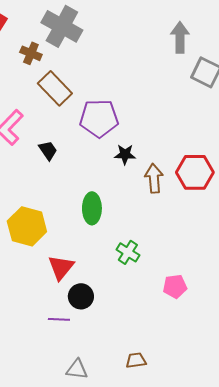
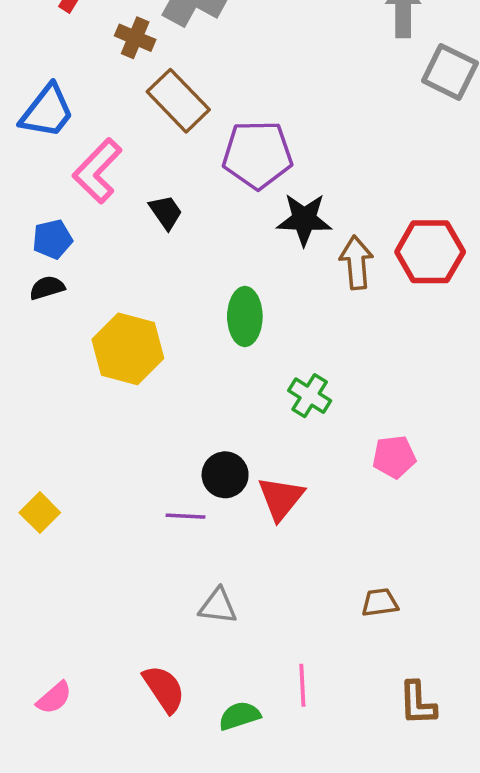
black star: (125, 154) -> (304, 219), size x1.4
red triangle: (61, 267) -> (281, 498), moved
brown trapezoid: (136, 360) -> (380, 602), moved

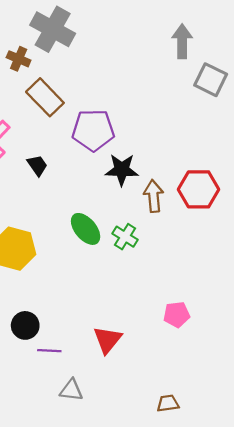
green ellipse: (245, 317) -> (86, 229), turned -40
green cross: (310, 396) -> (125, 237), moved
black circle: (225, 475) -> (25, 325), moved
gray triangle: (218, 606) -> (71, 390), moved

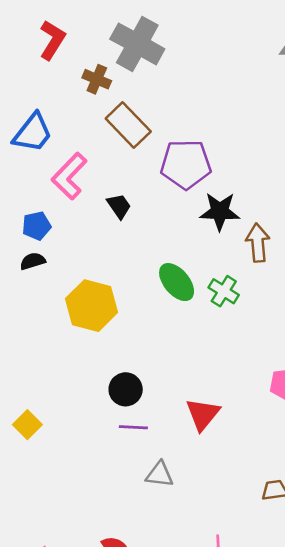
black circle: (25, 325) -> (126, 389), moved

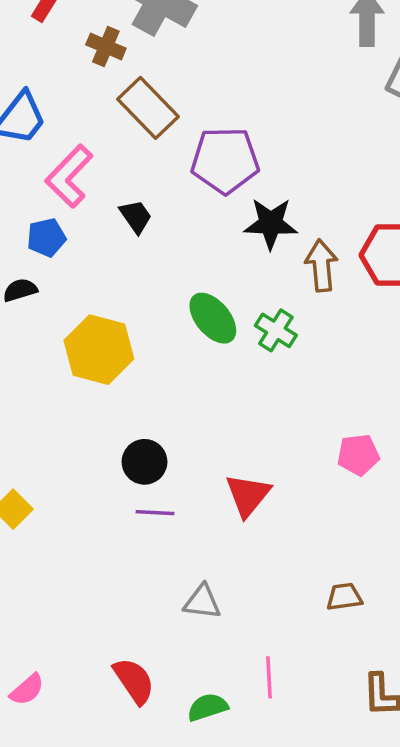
blue pentagon: (37, 226) -> (46, 238), moved
gray triangle: (160, 474) -> (202, 602), moved

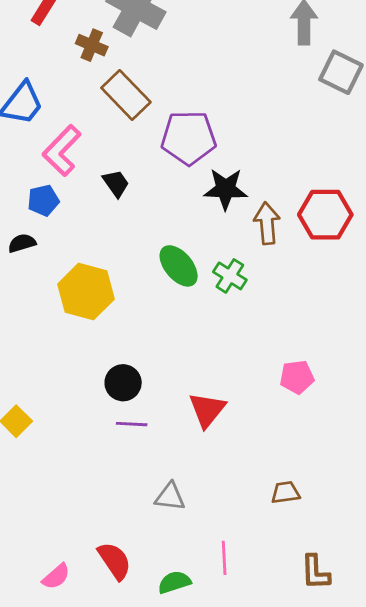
pink semicircle: (27, 690) -> (56, 576), moved

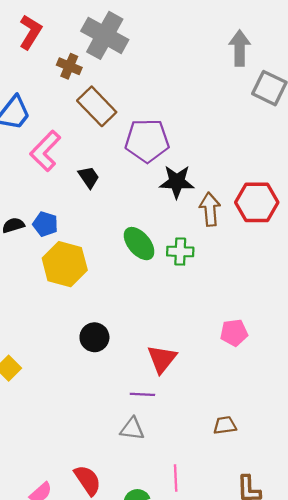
blue pentagon: (43, 200) -> (45, 224), moved, turned 30
green cross: (230, 276) -> (180, 252), turned -30
purple line: (132, 424) -> (142, 394), moved

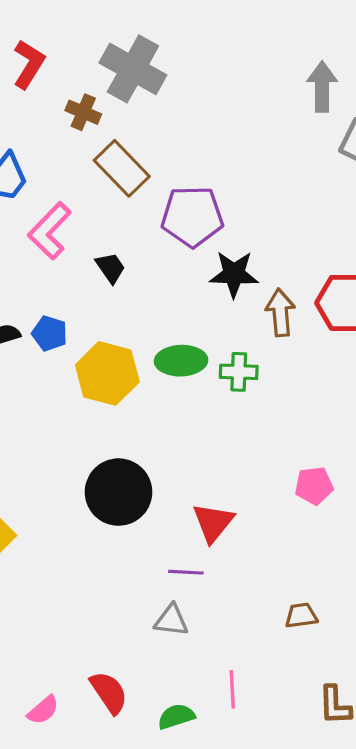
green ellipse: (139, 244) -> (181, 361), turned -52
yellow hexagon: (65, 264) -> (107, 373), moved
black circle: (94, 337) -> (119, 492), size x1.6

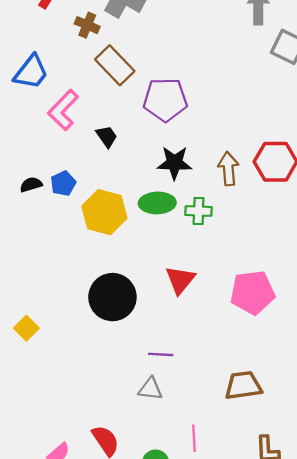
black star: (234, 274) -> (174, 163), moved
blue pentagon: (50, 333) -> (63, 183), turned 30
pink pentagon: (314, 486) -> (252, 292), size x1.6
red triangle: (213, 523) -> (180, 280), moved
brown trapezoid: (301, 615) -> (243, 385), size x1.6

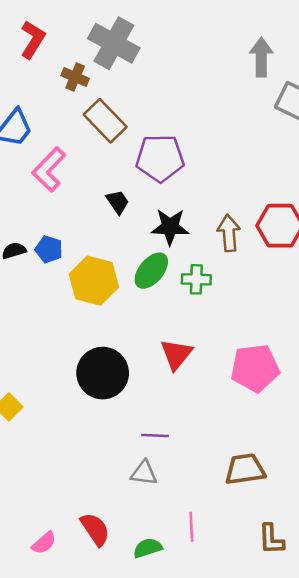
black trapezoid: (107, 136) -> (118, 202), moved
blue pentagon: (63, 183) -> (49, 249), turned -30
green ellipse: (157, 203) -> (151, 271), turned -48

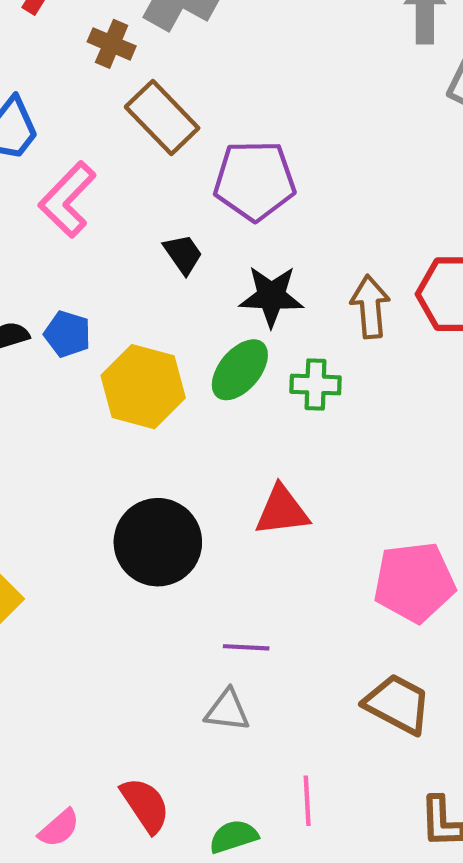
red triangle: (176, 354) -> (282, 511), turned 44
pink pentagon: (255, 368) -> (414, 582), moved
brown trapezoid: (245, 469) -> (398, 704), turned 36

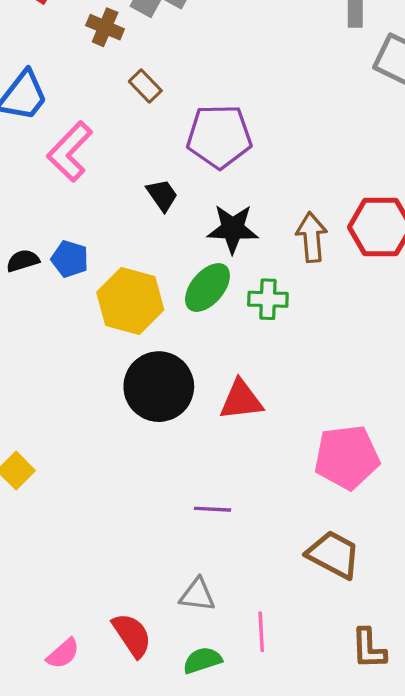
brown rectangle: (162, 117) -> (145, 86), size x0.6
black circle: (158, 542) -> (159, 387), moved
gray triangle: (227, 710) -> (197, 595), moved

